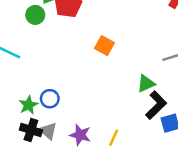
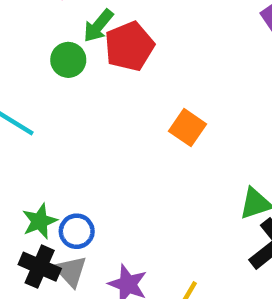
blue circle: (50, 99) -> (77, 231), moved

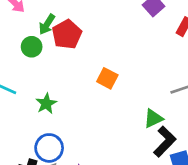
green star: (40, 221) -> (46, 104), moved
blue circle: (77, 231) -> (49, 148), size x1.4

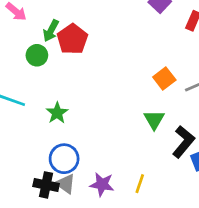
orange square: (107, 78) -> (164, 79), moved, turned 30
green triangle: (153, 118) -> (154, 120), moved, turned -30

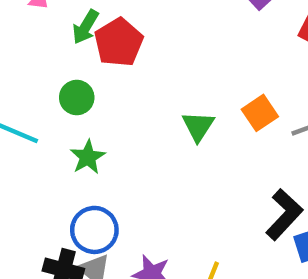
green circle: (37, 55) -> (77, 98), moved
green triangle: (154, 120) -> (198, 126), moved

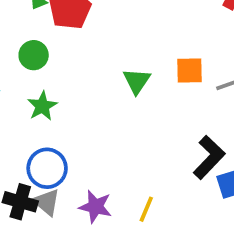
orange square: (260, 113) -> (190, 71), turned 32

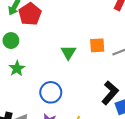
blue circle: (47, 168) -> (51, 92), moved

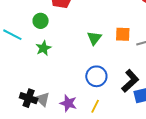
blue circle: (51, 92) -> (96, 76), moved

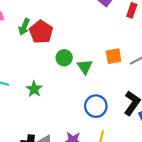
green circle: (41, 21) -> (64, 58), moved

